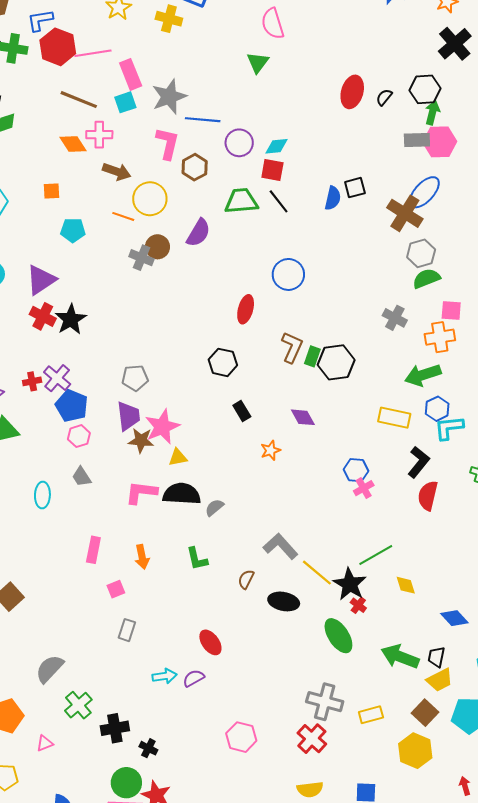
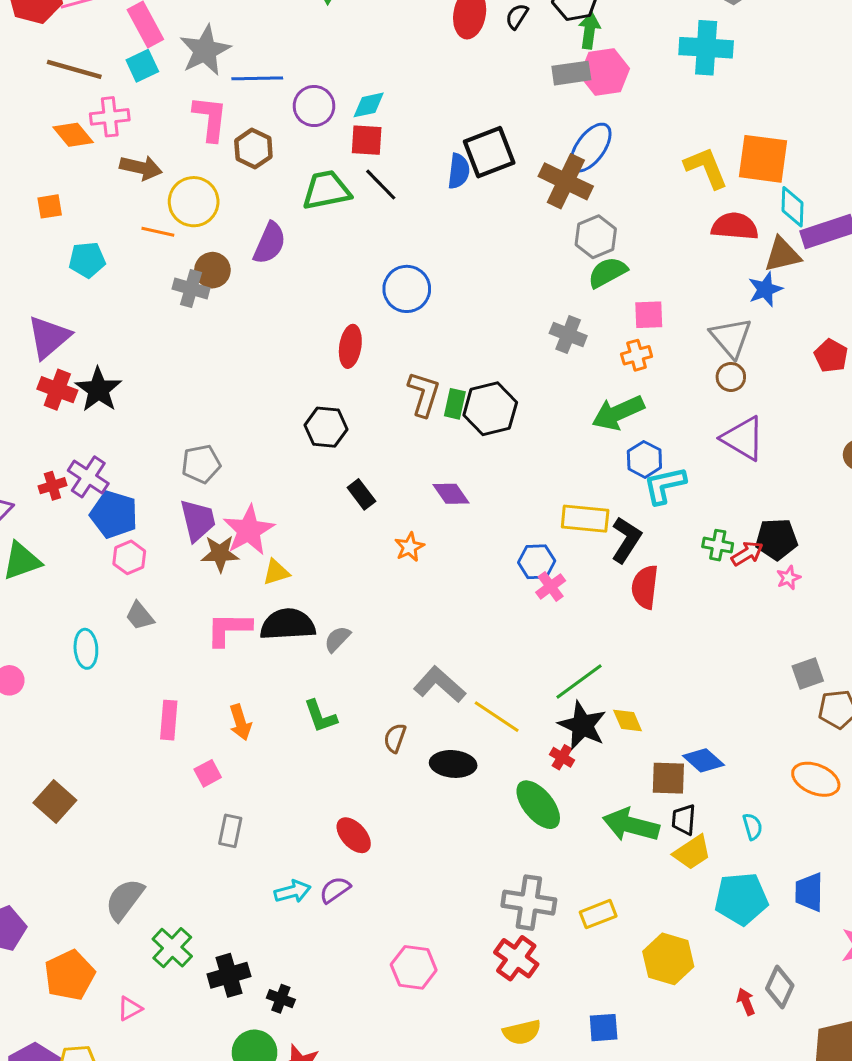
black square: (355, 188) -> (489, 152), size x1.6
orange cross: (440, 337) -> (637, 355), size x0.7
yellow rectangle: (394, 418) -> (585, 519), moved
black star: (350, 584) -> (582, 725), moved
brown square: (425, 713) -> (668, 778), moved, turned -35

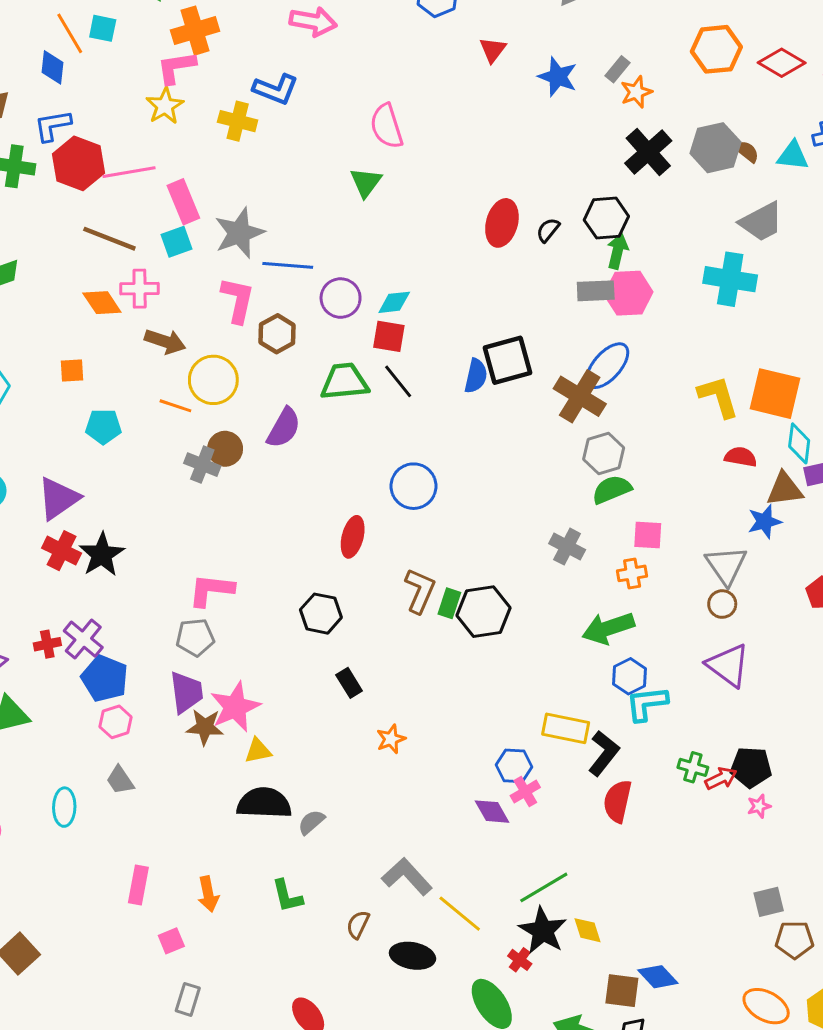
red semicircle: (735, 226) -> (741, 457), size x0.7
purple diamond: (451, 494) -> (492, 812), moved
pink L-shape: (229, 629) -> (211, 590), moved

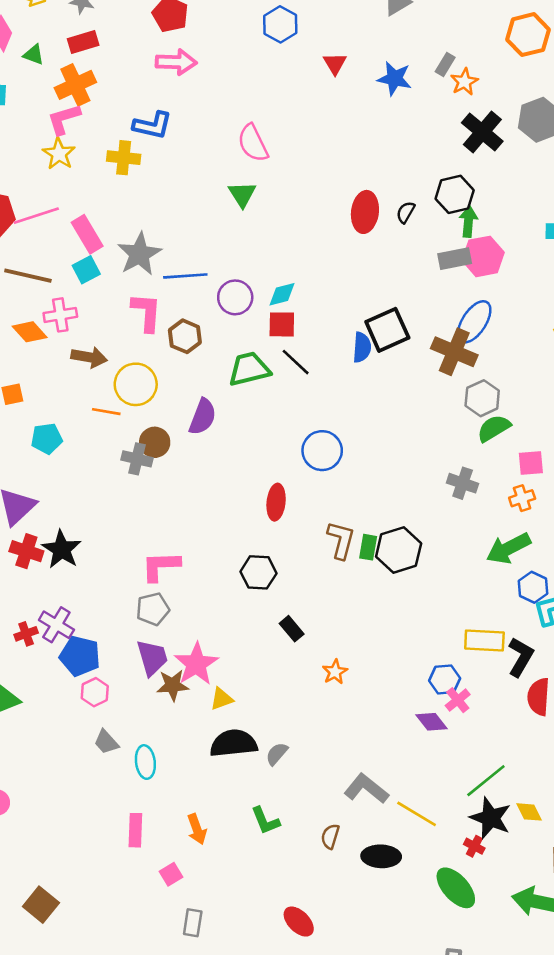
cyan ellipse: (64, 807) -> (145, 762), moved

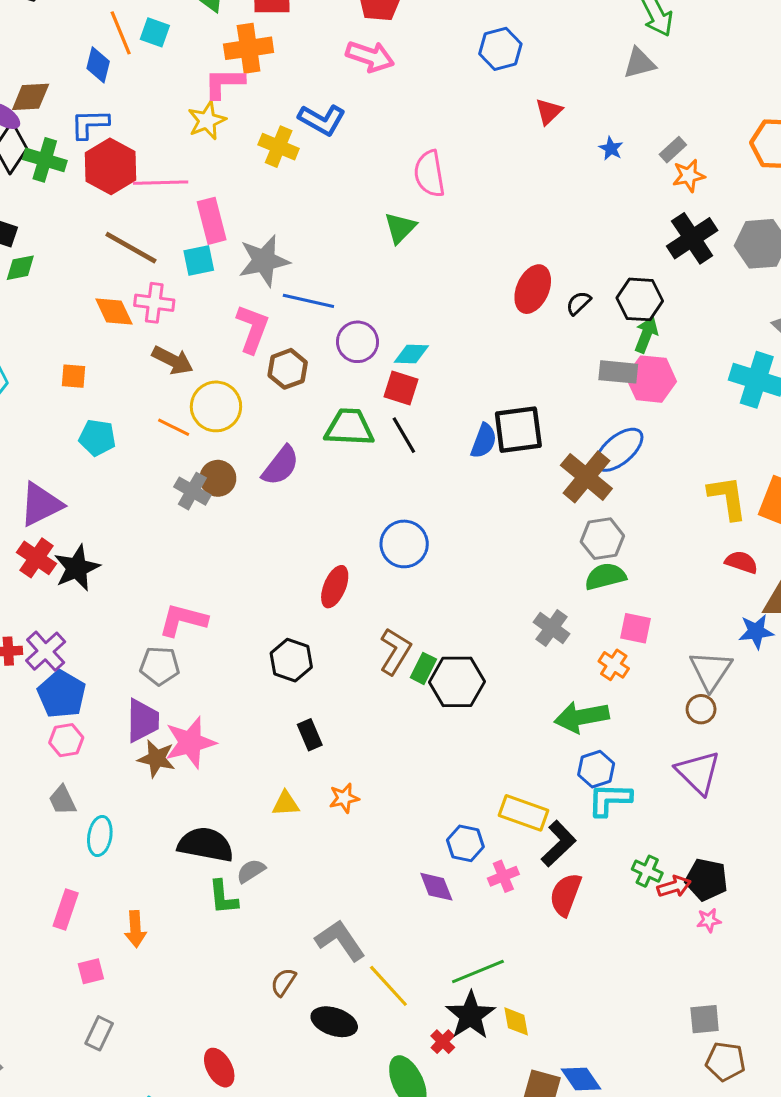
blue star: (394, 79) -> (611, 148), size x0.6
orange cross: (522, 498) -> (614, 665), turned 35
yellow triangle: (222, 699) -> (286, 804), moved
pink cross: (458, 700) -> (503, 876), moved
green L-shape: (265, 821) -> (223, 897), moved

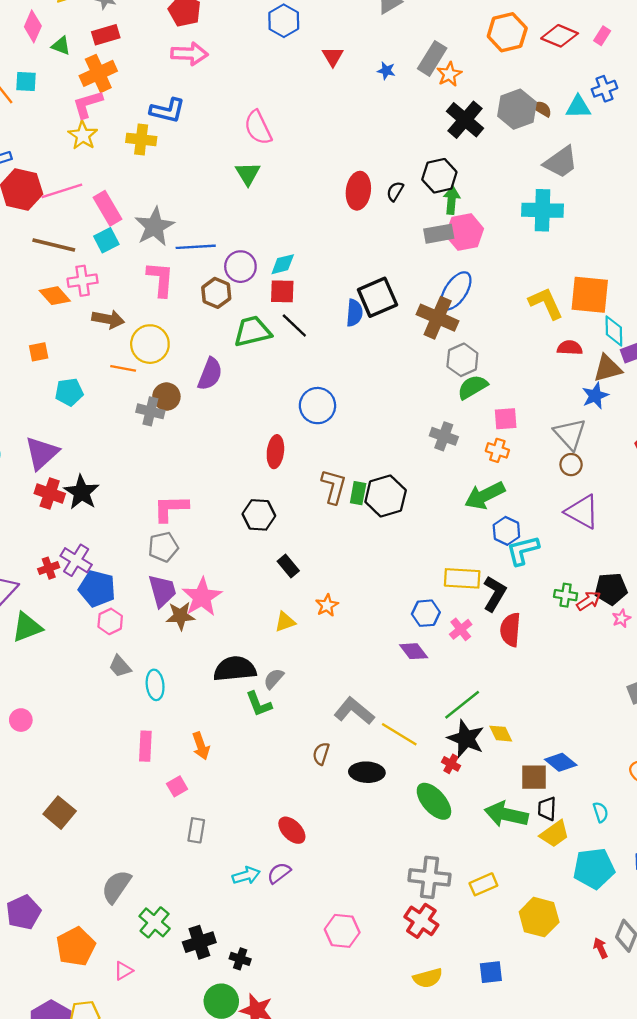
gray rectangle: (673, 150) -> (432, 58), size x1.6
brown hexagon: (288, 369) -> (216, 293), moved

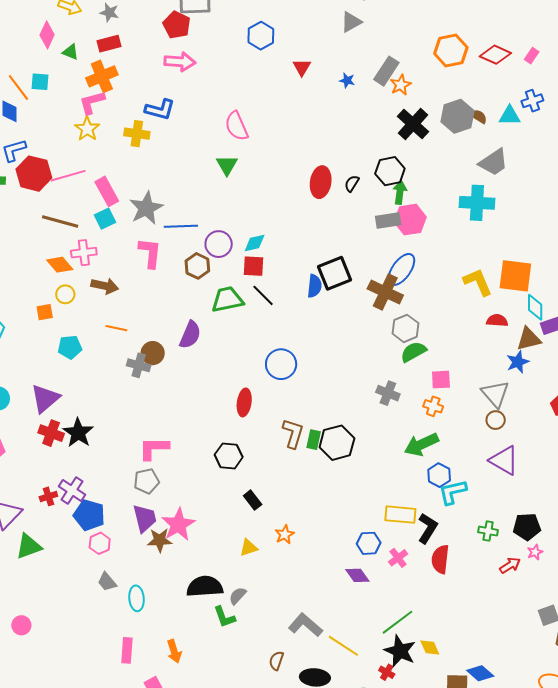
yellow circle: (150, 344) -> (65, 294), moved, size x0.6
red arrow: (589, 601) -> (510, 565), moved

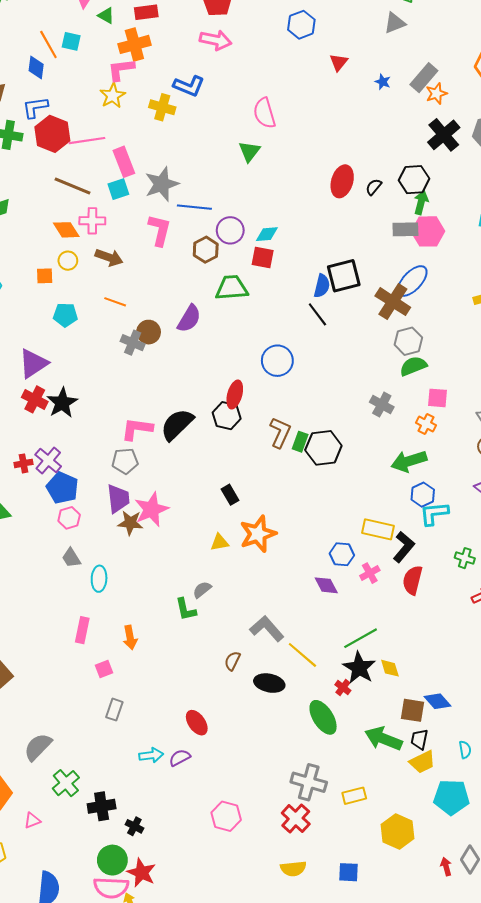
black line: (263, 295) -> (317, 314), moved
black hexagon: (229, 456) -> (227, 416), moved
orange star: (285, 534) -> (258, 534), size x1.8
black semicircle: (205, 586) -> (177, 425), moved, turned -48

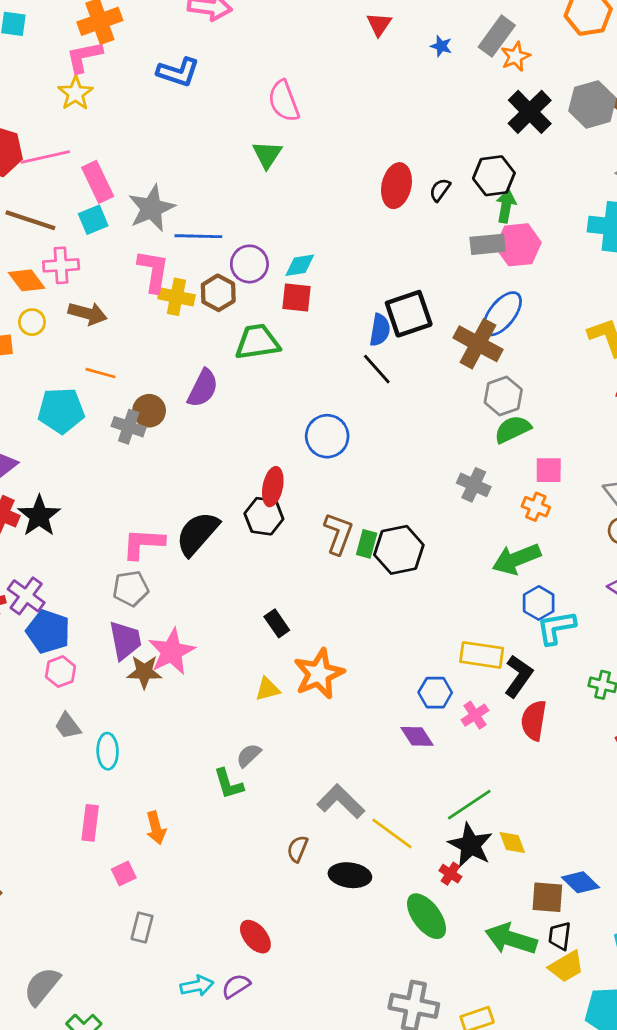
yellow cross: (162, 107) -> (176, 297), moved
cyan pentagon: (65, 315) -> (61, 411), moved, size x1.4

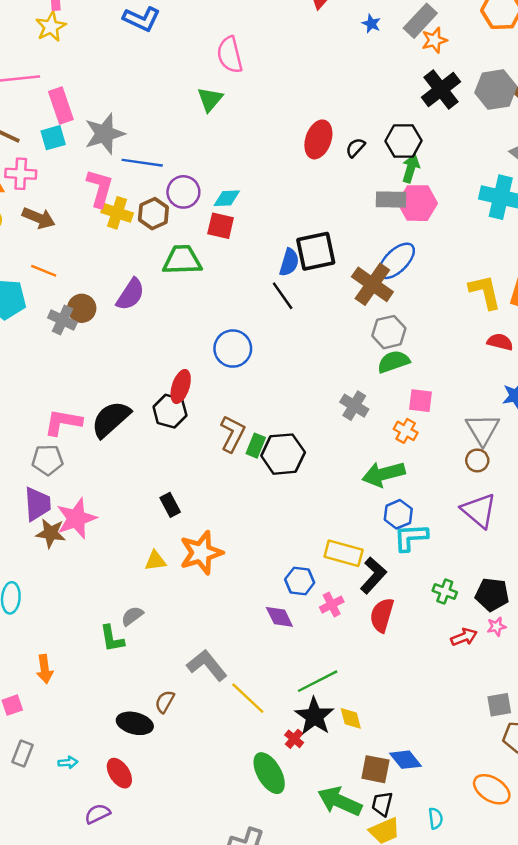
black ellipse: (350, 875) -> (135, 723), moved
cyan arrow: (197, 986) -> (68, 762), moved, size x0.7

